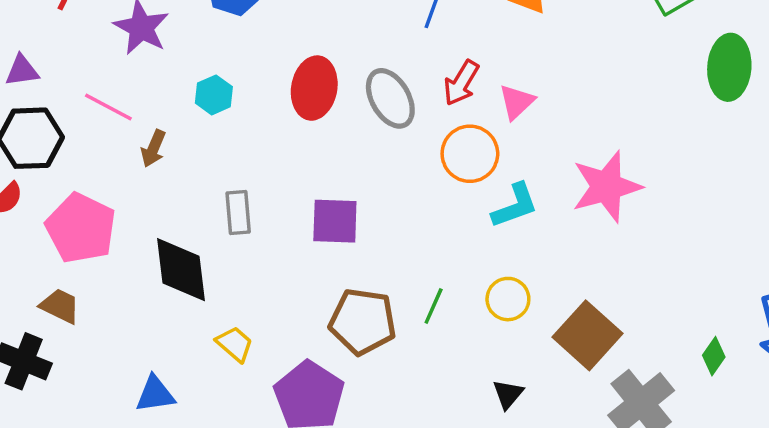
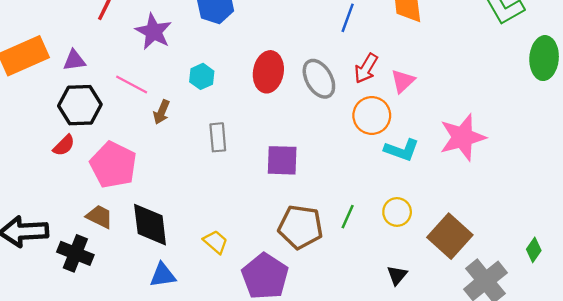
cyan L-shape: (515, 206) -> (402, 150), turned 40
gray rectangle: (238, 213) -> (218, 137), moved
black diamond: (181, 270) -> (150, 225), moved

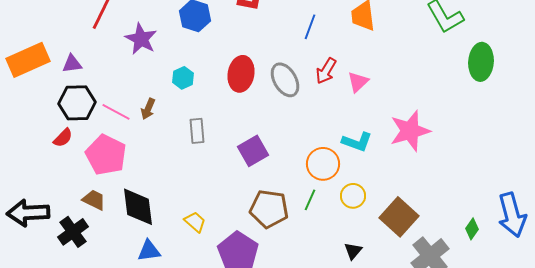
pink line: (132, 84) -> (116, 112), moved
orange circle: (372, 115) -> (323, 164), moved
purple square: (282, 160) -> (253, 151), turned -32
black cross: (75, 253) -> (73, 232), turned 32

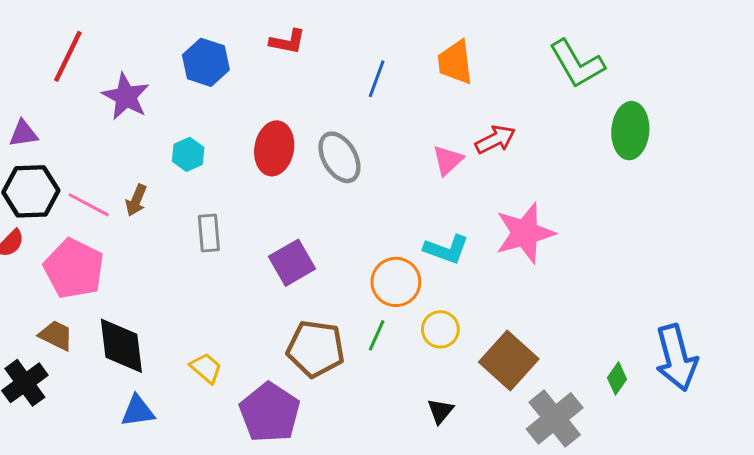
red arrow: (326, 71) -> (495, 139), moved, turned -148

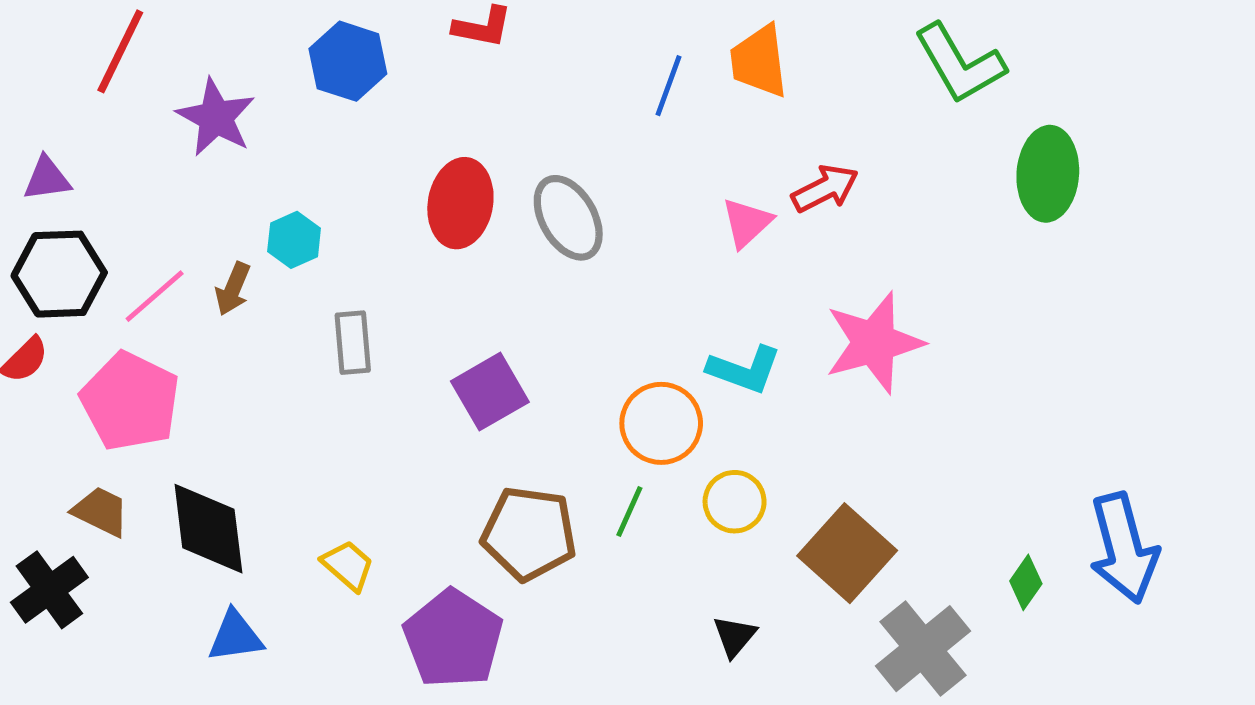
blue line: (377, 79) -> (668, 86), moved
cyan hexagon: (188, 154) -> (294, 240), moved
pink line: (89, 205) -> (155, 296), turned -69

